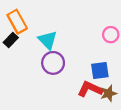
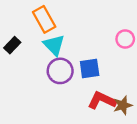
orange rectangle: (17, 22) -> (44, 19), moved
blue square: (100, 71) -> (90, 68), moved

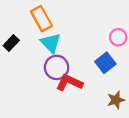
blue square: (90, 68) -> (105, 63), moved, turned -30
red L-shape: (102, 100) -> (69, 83), moved

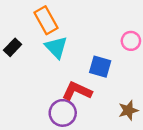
blue square: (105, 63) -> (100, 67), moved, turned -36
purple circle: (57, 67) -> (63, 113), moved

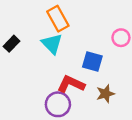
orange rectangle: (46, 20) -> (58, 19), moved
brown star: (128, 110) -> (105, 94), moved

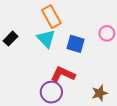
blue square: (92, 61) -> (75, 44), moved
brown star: (105, 94) -> (100, 93), moved

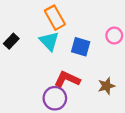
brown star: (100, 93) -> (106, 86), moved

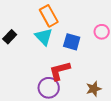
red L-shape: (67, 79) -> (60, 71), turned -40
brown star: (106, 86) -> (94, 89), moved

